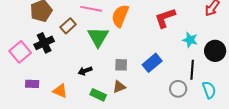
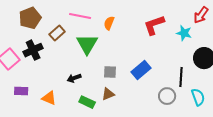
orange semicircle: (120, 16) -> (109, 23), size x0.6
cyan star: (190, 40) -> (184, 33), moved

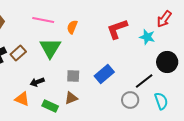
brown rectangle: (57, 33) -> (18, 53), moved
black line: (181, 77) -> (144, 81), turned 48
orange triangle: (49, 98) -> (22, 99), moved

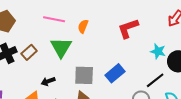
cyan star: (147, 37) -> (158, 51), moved
gray square: (73, 76) -> (84, 75), size x1.5

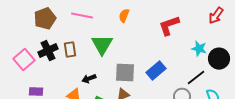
pink line: (54, 19) -> (82, 16), moved
orange semicircle: (83, 26) -> (124, 16), moved
brown rectangle: (29, 52) -> (70, 50), turned -56

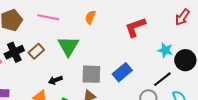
brown rectangle: (70, 50) -> (36, 51), turned 56

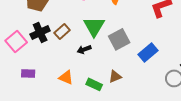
gray square: (91, 74) -> (119, 39), moved, turned -30
black arrow: (55, 80) -> (84, 49), moved

